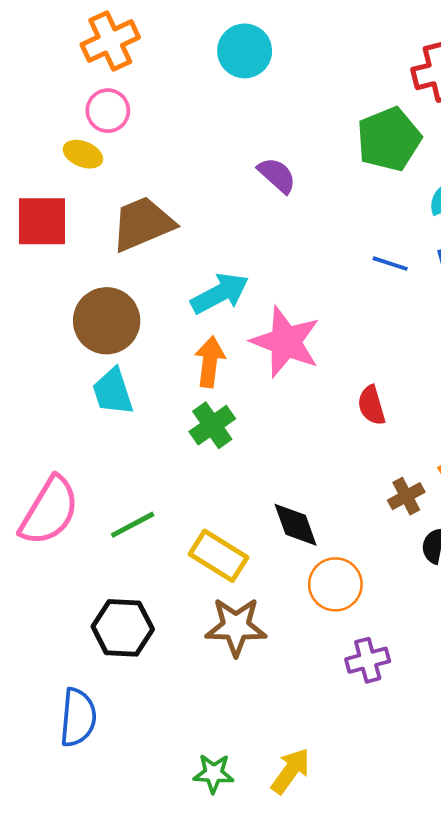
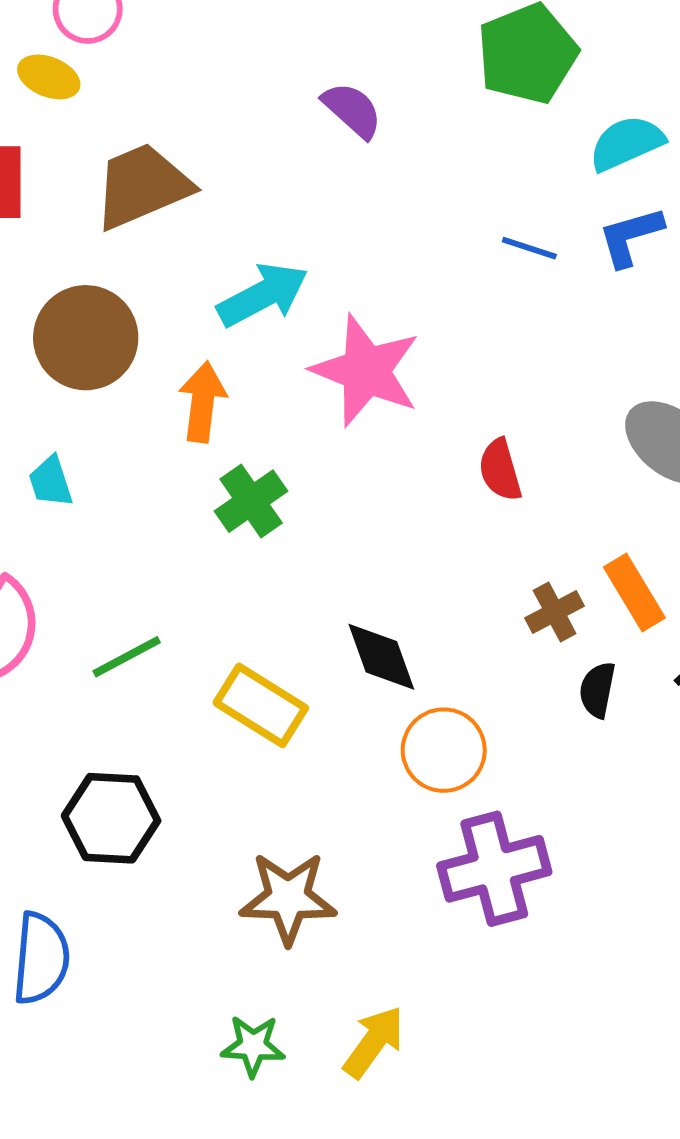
orange arrow: (210, 362) -> (202, 402), moved
cyan trapezoid: (113, 392) -> (51, 482), moved, size x0.7
brown star: (236, 627) -> (288, 898), moved
purple cross: (368, 660) -> (494, 869), size x1.6

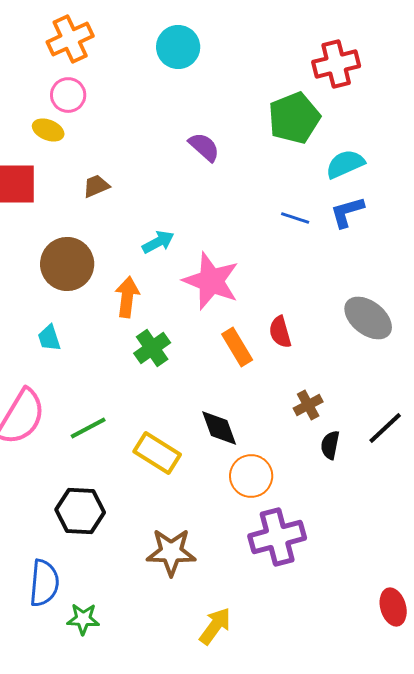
brown trapezoid: (142, 186) -> (96, 186), size x0.5
cyan arrow: (263, 295) -> (158, 242), size x0.7
orange rectangle: (634, 593) -> (237, 347), moved
green star: (253, 1046) -> (83, 619), moved

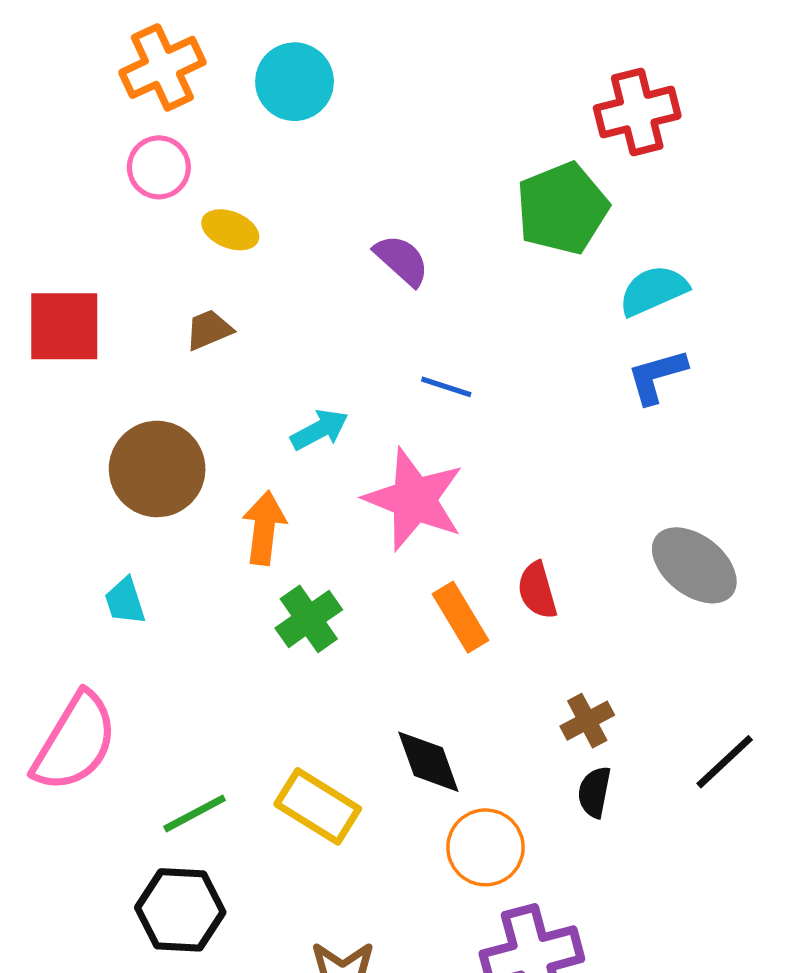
cyan circle: (178, 47) -> (295, 82), moved
yellow ellipse: (48, 130) -> (230, 230), moved
blue line: (295, 218) -> (446, 387), moved
green line: (88, 428) -> (195, 813), moved
black semicircle: (330, 445) -> (594, 792), moved

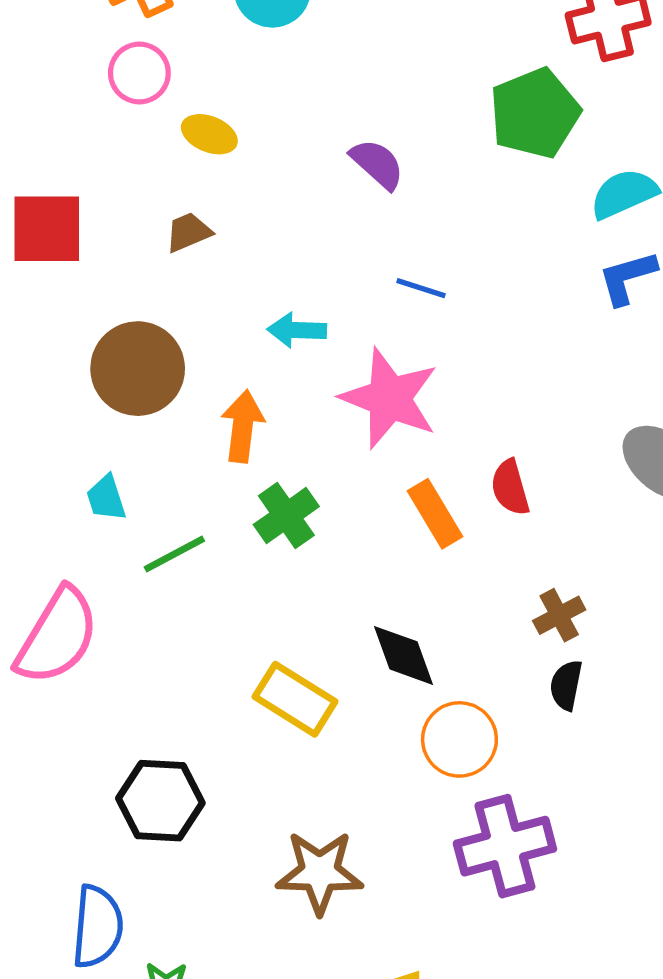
cyan arrow: (319, 430) -> (297, 330), turned -150
green line: (195, 813) -> (174, 554), moved

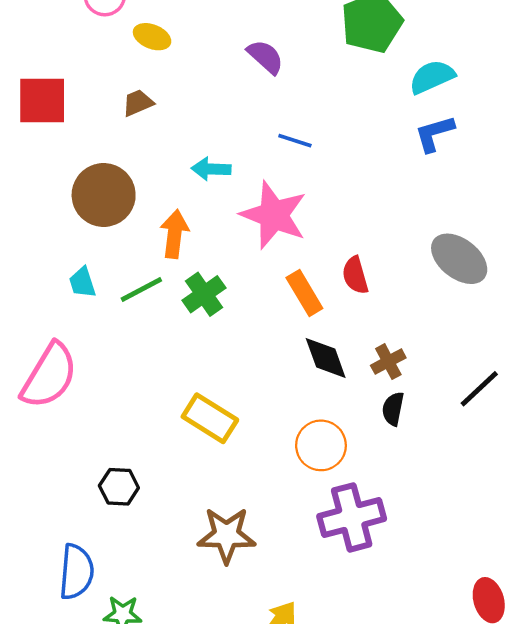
green line: (174, 554) -> (141, 289), moved
black diamond: (403, 655) -> (326, 358), moved
black hexagon: (160, 801) -> (119, 487), size x0.7

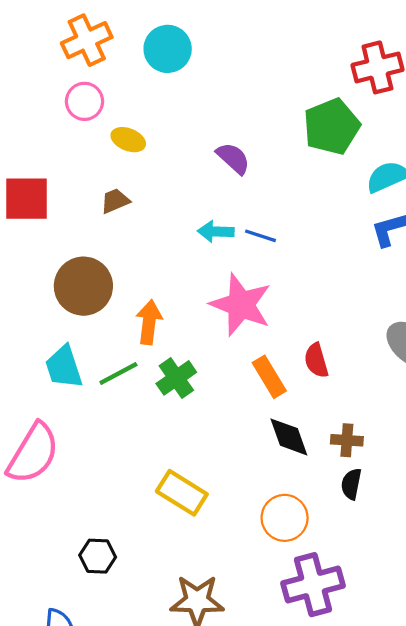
cyan arrow: (211, 169) -> (216, 231), moved
cyan trapezoid: (82, 282) -> (64, 367), size x1.5
brown cross: (388, 362) -> (347, 440), turned 32

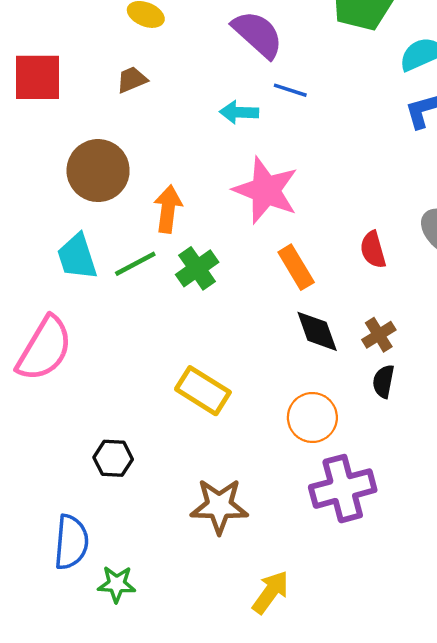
purple semicircle: (233, 158) -> (258, 34), size x1.4
blue line: (261, 236) -> (290, 90), moved
red semicircle: (316, 360) -> (373, 250), moved
brown cross: (347, 440) -> (379, 335), turned -36

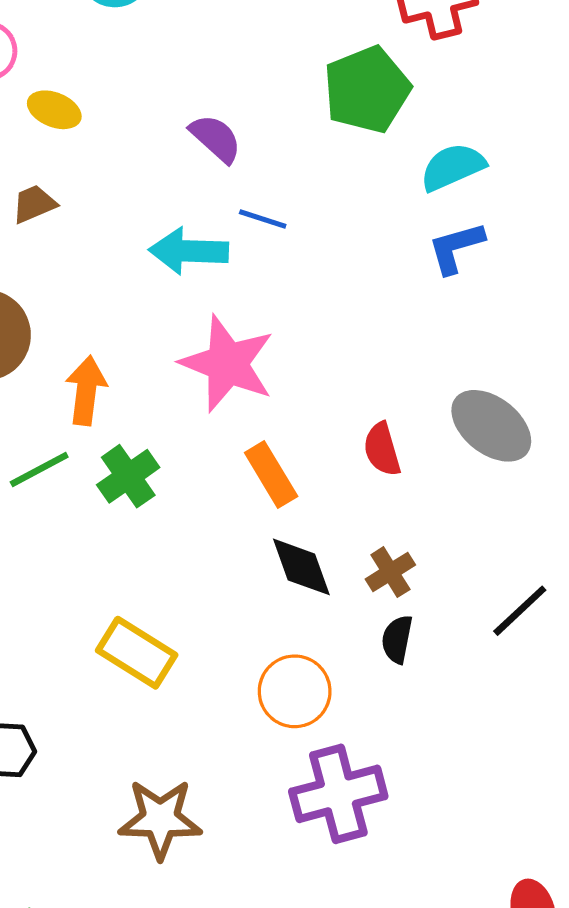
purple semicircle: (258, 34) -> (216, 138), size x0.7
cyan arrow: (239, 112) -> (189, 251), size x1.4

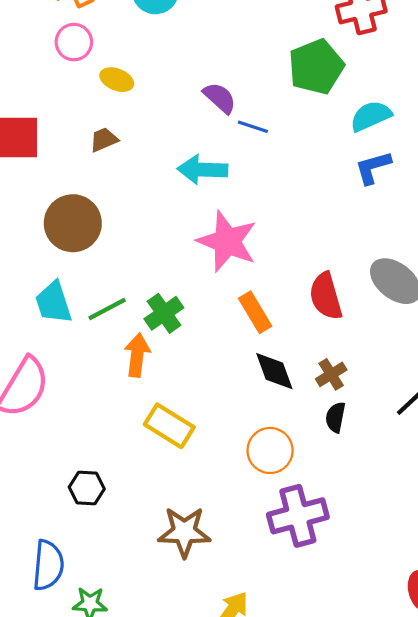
blue line: (263, 219) -> (253, 127), moved
orange arrow: (86, 390) -> (137, 355), moved
red semicircle: (382, 449) -> (326, 296), size x1.4

